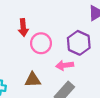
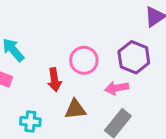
red arrow: (23, 28) -> (54, 80), moved

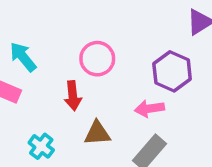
pink circle: (84, 60) -> (97, 59), moved
cyan cross: (30, 122) -> (41, 146), turned 30

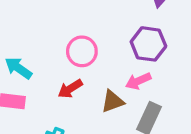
red arrow: (73, 96) -> (70, 89), turned 80
brown triangle: (97, 133) -> (112, 101), moved

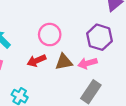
brown triangle: (112, 101) -> (64, 62), moved

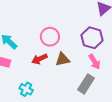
pink arrow: (87, 63) -> (95, 62), moved, turned -105

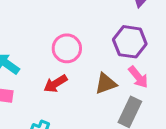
brown triangle: (62, 59) -> (106, 84), moved

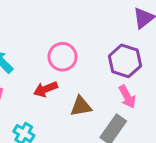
brown triangle: (106, 84) -> (81, 106), moved

